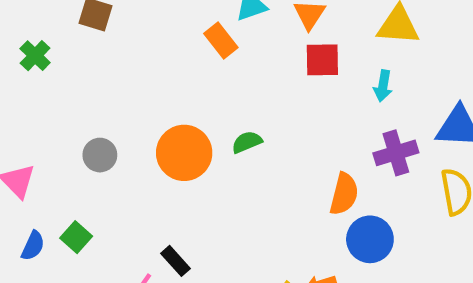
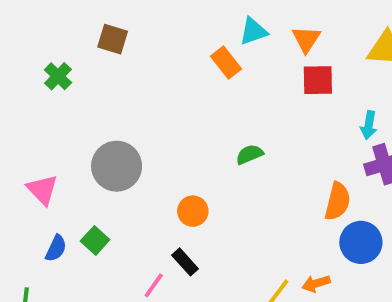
cyan arrow: (383, 86) -> (369, 125), moved
orange circle: (184, 153) -> (193, 211), moved, size x0.6
gray circle: (100, 155) -> (117, 166), size x1.6

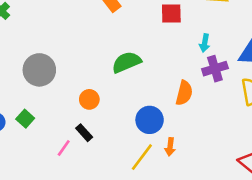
green semicircle: (250, 154) -> (126, 62), size x1.6
blue circle: (361, 242) -> (150, 120), moved
orange arrow: (316, 283) -> (170, 147), turned -66

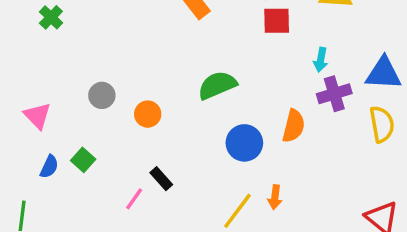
gray circle: (39, 70) -> (102, 95), size x0.6
orange circle: (89, 99) -> (148, 114), moved
blue circle: (150, 120) -> (244, 143), moved

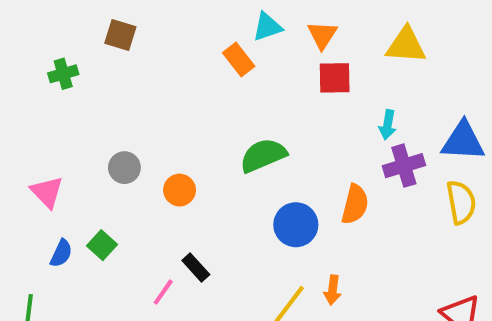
green cross: (51, 17) -> (63, 74), turned 30

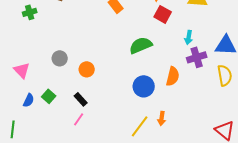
red square: (335, 78) -> (163, 14), turned 30
green semicircle: (263, 155) -> (141, 45), moved
black rectangle: (196, 268) -> (81, 99), moved

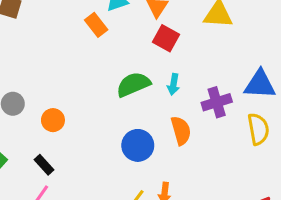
cyan arrow: (189, 37) -> (173, 84), moved
orange semicircle: (173, 76) -> (181, 131), turned -30

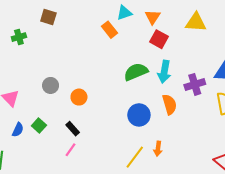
cyan arrow: (173, 84) -> (164, 72), size x1.5

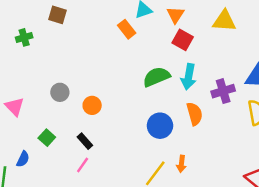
blue semicircle: (18, 130) -> (23, 159), moved

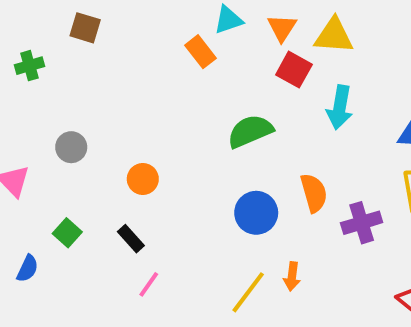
yellow triangle: (224, 21) -> (334, 36), moved
cyan arrow: (189, 77) -> (340, 107), moved
purple cross: (223, 91) -> (362, 223), moved
gray circle: (60, 92) -> (71, 147), moved
pink line: (83, 165) -> (149, 284), moved

